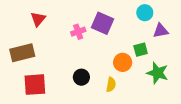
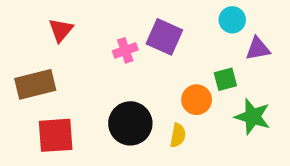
black circle: (81, 77) -> (130, 123), size x1.6

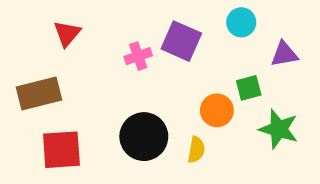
cyan circle: (232, 20) -> (241, 22), moved

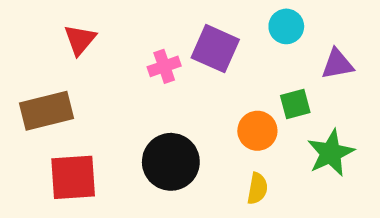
green star: (279, 129) -> (331, 153), turned 30
yellow semicircle: (196, 150) -> (257, 188), moved

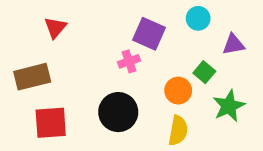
pink cross: (164, 66) -> (129, 61), moved
green square: (295, 104) -> (204, 72), turned -35
yellow semicircle: (257, 188) -> (178, 130), size x1.4

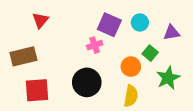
cyan circle: (198, 18) -> (140, 22), moved

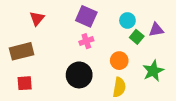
purple square: (109, 25) -> (86, 16), moved
green square: (150, 53) -> (137, 37), moved
red square: (37, 90) -> (25, 83), moved, size x0.7

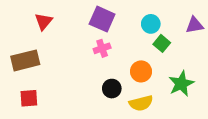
purple triangle: (156, 30) -> (195, 25), moved
black circle: (79, 75) -> (112, 89), moved, size x0.6
yellow semicircle: (119, 87) -> (141, 103), turned 66

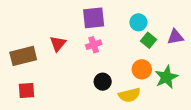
purple square: (102, 19) -> (94, 18), turned -30
red triangle: (44, 21) -> (58, 44), moved
purple triangle: (195, 25) -> (175, 37), moved
orange circle: (141, 71) -> (142, 69), moved

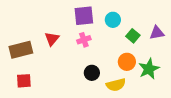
cyan circle: (138, 22) -> (113, 20), moved

